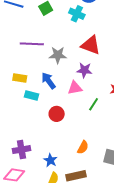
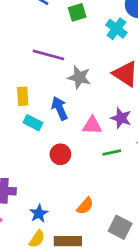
purple star: (84, 70) -> (121, 118), moved
yellow rectangle: (20, 78) -> (23, 96), turned 64
green line: (94, 104) -> (112, 152), turned 32

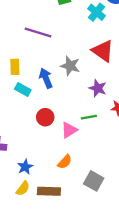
gray star: (79, 77) -> (70, 66), moved
pink triangle: (92, 125) -> (69, 130), moved, turned -36

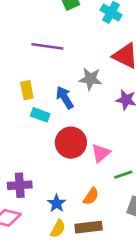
red circle: (45, 117) -> (71, 143), size x1.5
green line: (89, 117) -> (123, 175), moved
orange semicircle: (65, 162) -> (91, 196), moved

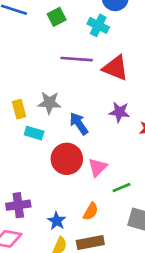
purple line: (47, 46) -> (77, 59), moved
gray star: (90, 79) -> (49, 103), moved
blue arrow: (65, 98) -> (79, 124), moved

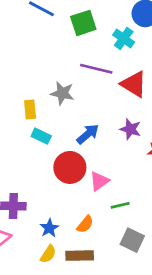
green square: (57, 17) -> (83, 23), size x1.4
gray star: (49, 103) -> (62, 93), moved
blue arrow: (79, 124) -> (88, 134), turned 75

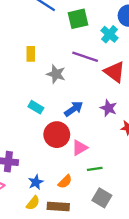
yellow rectangle: (30, 110) -> (31, 54), moved

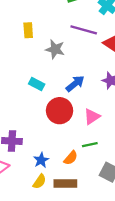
pink triangle: (80, 148) -> (92, 116), moved
green line: (95, 169) -> (90, 145), moved

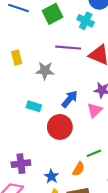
pink triangle: (92, 116) -> (95, 110), moved

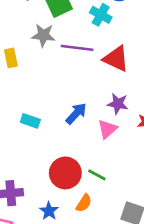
gray star: (45, 71) -> (43, 35), moved
red circle: (60, 127) -> (65, 173), moved
green line: (94, 153) -> (97, 175), moved, turned 48

